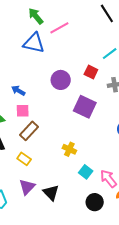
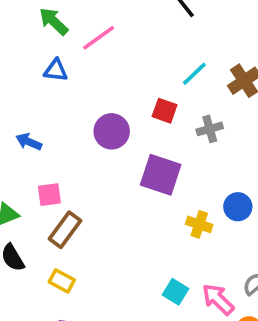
blue triangle: (34, 43) -> (56, 70), size x0.6
blue arrow: (18, 91) -> (29, 142), moved
yellow cross: (69, 149) -> (199, 224), moved

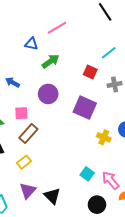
green arrow: (54, 21) -> (51, 61), moved, turned 96
purple circle: (112, 131) -> (48, 94), moved
yellow rectangle: (62, 281) -> (24, 162), turned -72

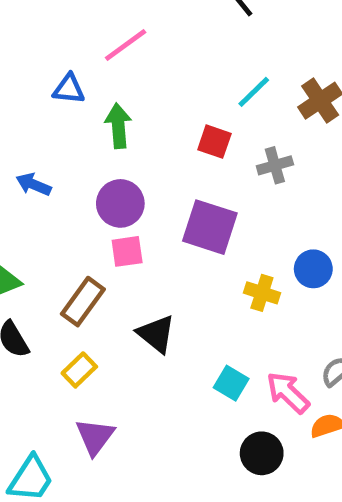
green arrow: (51, 61) -> (118, 126), turned -54
pink square: (21, 113) -> (127, 251), moved
black triangle: (52, 196) -> (156, 334), moved

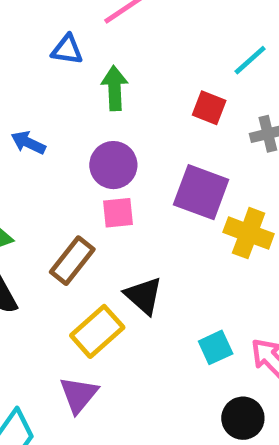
yellow cross: (262, 293) -> (249, 233), moved, size x1.4
yellow rectangle: (79, 370) -> (97, 331), moved, size x1.5
cyan square: (231, 383) -> (216, 347), turned 32

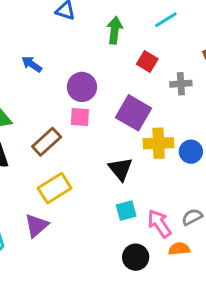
cyan line: (250, 60) -> (166, 20), moved
green arrow: (115, 88) -> (115, 30), moved
yellow cross: (249, 233) -> (159, 143), turned -32
black triangle: (144, 296) -> (121, 169), moved

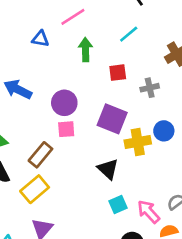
red square: (147, 61) -> (118, 73), turned -30
blue arrow: (32, 64) -> (18, 89), size x1.5
blue circle: (191, 152) -> (164, 131), moved
yellow rectangle: (55, 188) -> (35, 189), moved

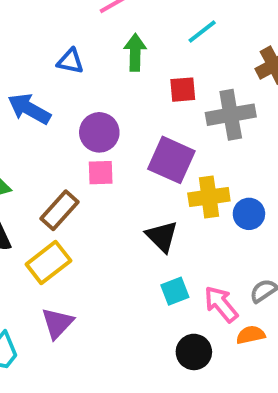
blue triangle: (40, 39) -> (70, 61), moved
gray cross: (150, 88) -> (231, 115), size x1.6
blue circle: (164, 131) -> (249, 214), moved

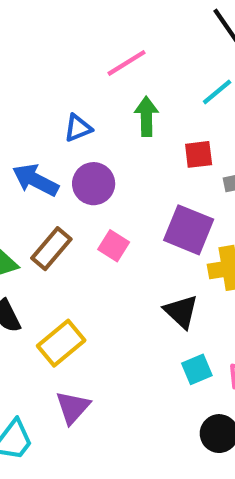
blue triangle: (70, 61) -> (78, 128), turned -32
purple circle: (99, 132) -> (94, 184), moved
pink square: (101, 173) -> (114, 246), turned 36
brown rectangle: (59, 210) -> (51, 249), moved

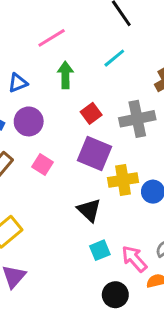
red square: (199, 154) -> (91, 113), moved, turned -30

